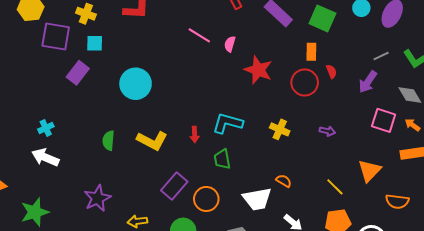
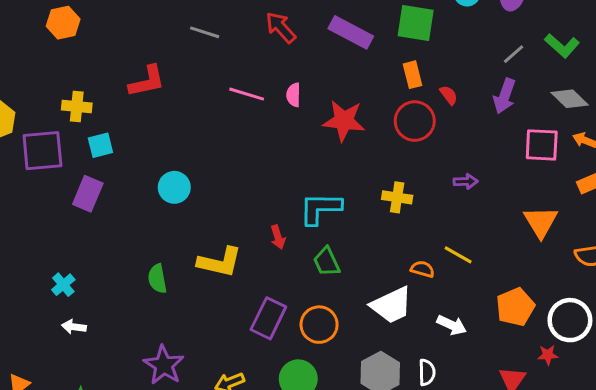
cyan circle: (136, 84) -> (174, 187), size x0.7
white arrow: (45, 157) -> (74, 327), size x0.6
yellow line: (335, 187) -> (458, 255), moved

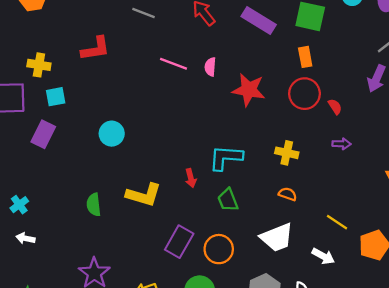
red semicircle: (449, 95) -> (335, 107), moved
yellow line: (458, 255) -> (337, 222), moved
orange semicircle: (422, 269) -> (288, 194), moved

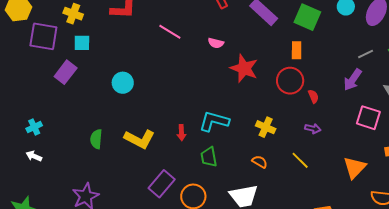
pink line: (173, 64) -> (170, 32), moved
pink semicircle: (210, 67) -> (216, 43), turned -91
yellow line: (337, 222) -> (300, 160), moved

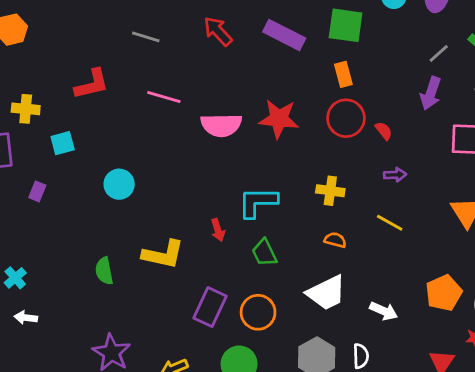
cyan square: (82, 43) -> (63, 143), moved
pink semicircle: (216, 43) -> (221, 125), moved, size x1.8
purple rectangle: (66, 72) -> (37, 191), size x0.6

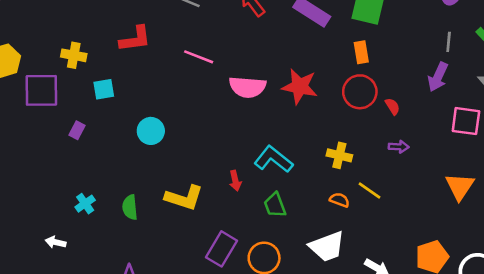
gray line: (439, 53) -> (449, 42), turned -48
cyan L-shape: (258, 202) -> (273, 159), turned 33
yellow line: (390, 223) -> (370, 191), moved
cyan cross: (15, 278) -> (85, 204), moved

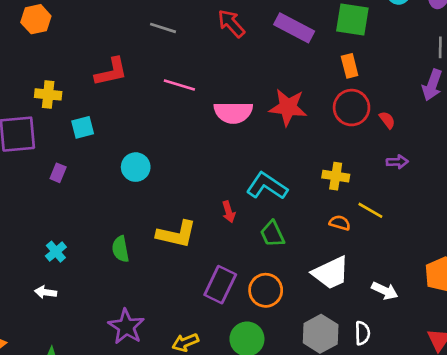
cyan cross: (85, 204) -> (56, 252), moved

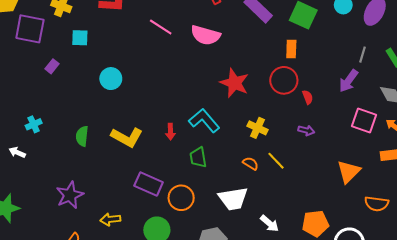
red star: (288, 107) -> (234, 83), moved
pink semicircle: (233, 112) -> (205, 35), moved
purple rectangle: (220, 285) -> (149, 184), turned 72

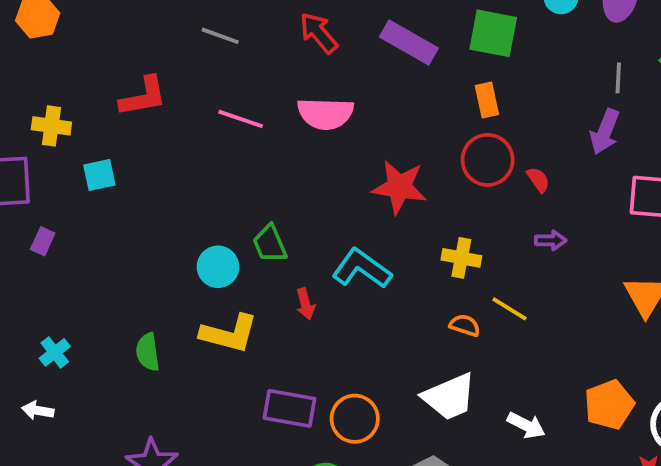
purple rectangle: (52, 66) -> (43, 241), moved
cyan circle: (111, 79) -> (218, 267), moved
green trapezoid: (198, 157) -> (270, 244), moved

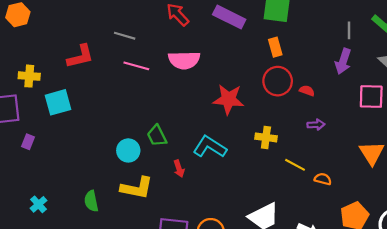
gray line: (220, 36) -> (125, 36), moved
cyan square: (99, 175) -> (58, 102), size x1.4
red semicircle: (538, 180) -> (307, 91), turned -32
orange semicircle: (465, 325) -> (323, 179), moved

